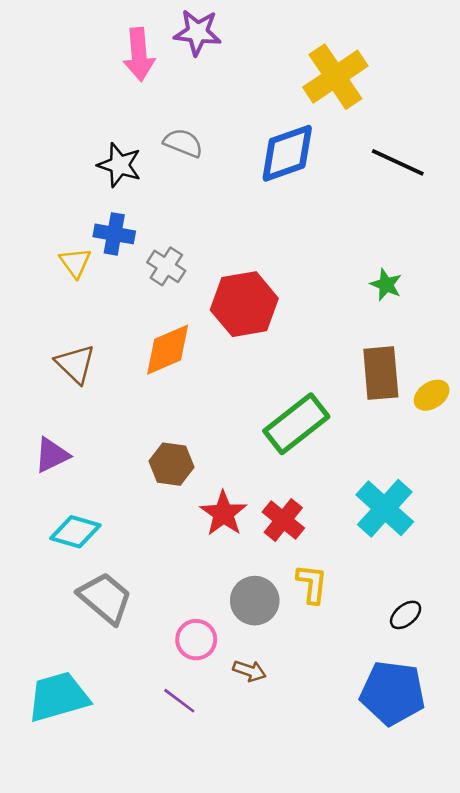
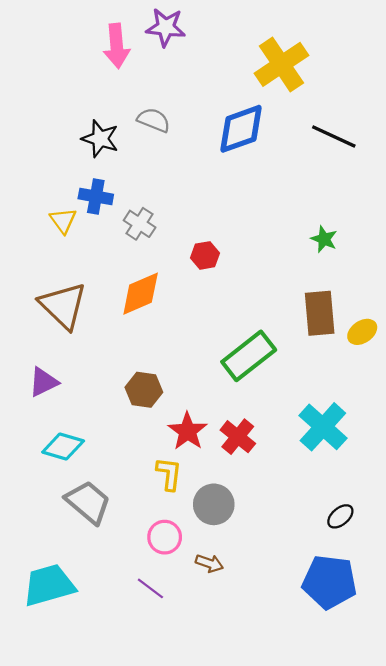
red hexagon: (244, 304) -> (205, 255), size x0.5
brown triangle: (75, 364) -> (63, 306), size x1.4
yellow L-shape: (312, 584) -> (169, 474), moved

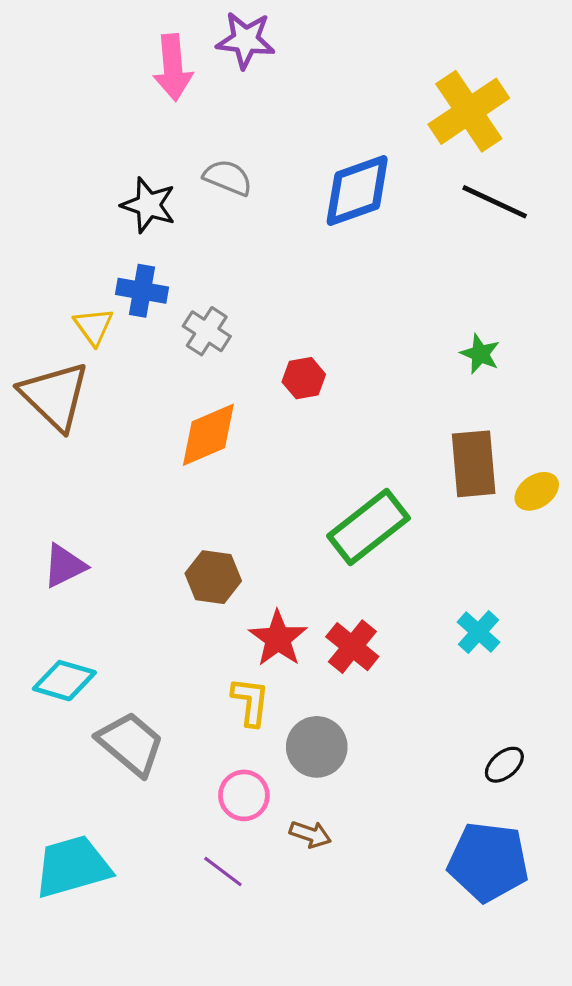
yellow cross: (281, 64) -> (469, 111), moved
brown triangle: (63, 306) -> (55, 396), moved
cyan cross: (323, 427) -> (478, 632), size x0.6
cyan diamond: (63, 447) -> (64, 681), moved

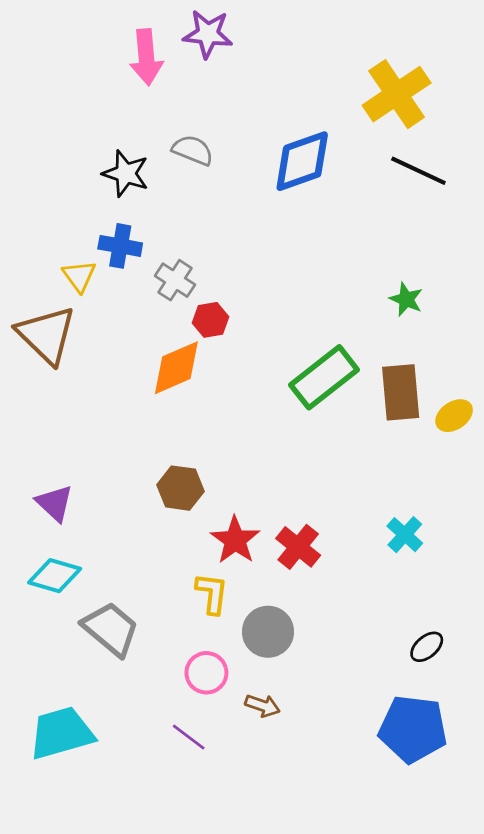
red hexagon: (304, 378) -> (211, 320), moved
green rectangle: (368, 527) -> (324, 377), moved
purple triangle: (64, 566) -> (55, 503), moved, turned -51

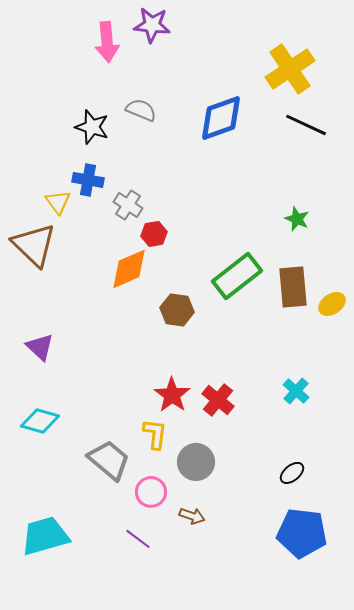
brown hexagon: (180, 488) -> (177, 310), moved
purple triangle: (55, 503) -> (40, 347), moved
gray trapezoid: (111, 629) -> (109, 460), moved
black ellipse: (427, 647) -> (292, 473), moved

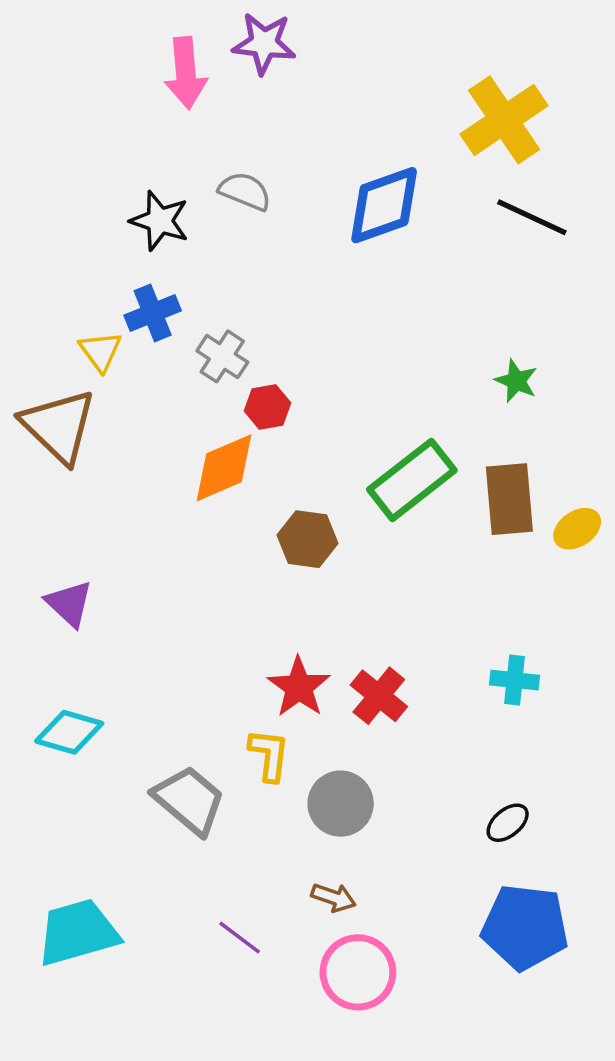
blue cross: (88, 180) -> (153, 313), turned -32
cyan cross: (296, 391) -> (515, 680), turned -36
pink circle: (151, 492) -> (358, 972), moved, size x1.4

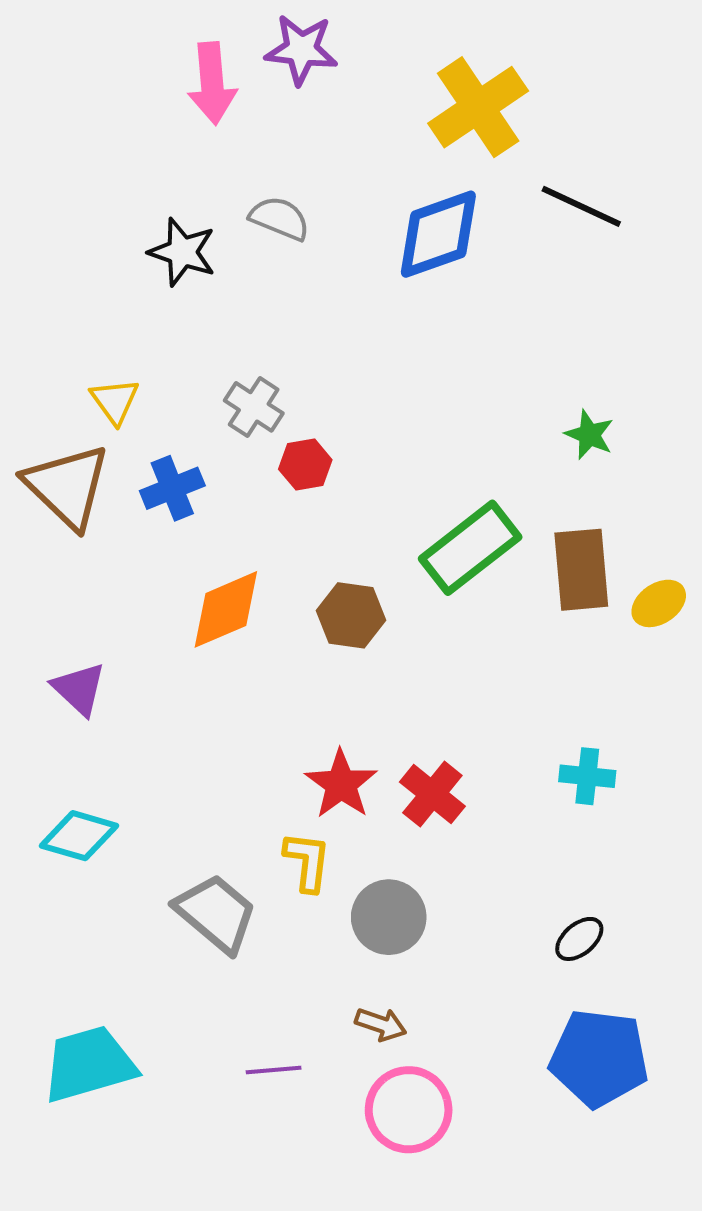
yellow cross: (504, 120) -> (478, 107), moved
black line: (532, 217) -> (581, 206), moved
blue cross: (153, 313) -> (172, 488), moved
orange diamond: (224, 468) -> (226, 609), moved
purple line: (240, 938) -> (274, 1070), turned -42

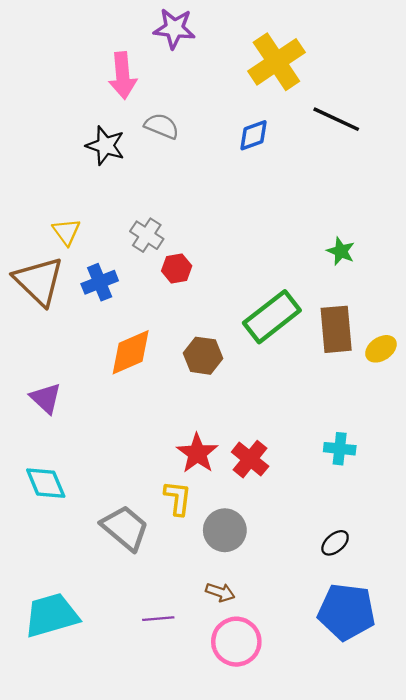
pink arrow: (212, 83) -> (123, 76), moved
blue diamond: (438, 234) -> (254, 135), size x0.6
cyan diamond: (79, 836) -> (46, 483), turned 51

